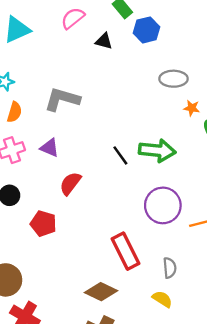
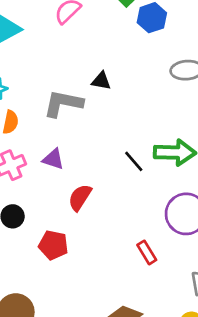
black triangle: (104, 41) -> (101, 81), moved
red rectangle: (125, 251) -> (147, 252), moved, size x0.6

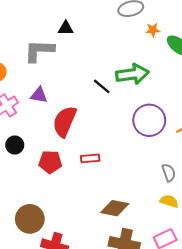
red semicircle: (80, 197) -> (65, 121), size x1.4
red rectangle: (147, 252) -> (90, 158), moved, turned -54

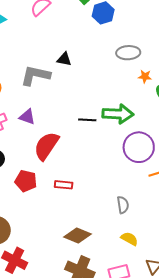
black line: (102, 86) -> (87, 120), turned -48
purple circle: (149, 120) -> (139, 147), moved
gray semicircle: (169, 173) -> (123, 205), moved

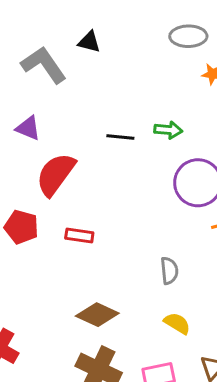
gray L-shape: (35, 75) -> (44, 65), turned 40
green arrow: (118, 114) -> (168, 130), size x0.6

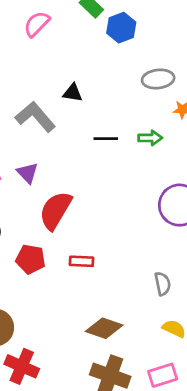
purple triangle: (28, 128) -> (27, 173), turned 30
green arrow: (168, 130) -> (150, 138), moved
black line: (120, 137) -> (106, 139), moved

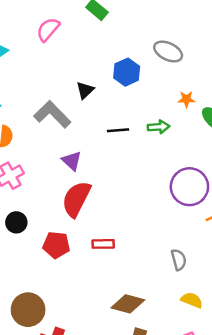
blue hexagon: (121, 28) -> (127, 72), moved
gray ellipse: (158, 79) -> (168, 51), moved, turned 36
black triangle: (73, 93) -> (85, 90), turned -48
purple triangle: (27, 173) -> (72, 161), moved

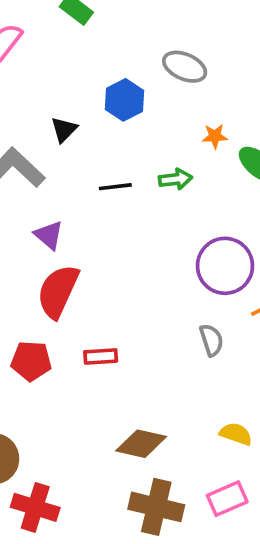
gray semicircle: (179, 260) -> (211, 340), moved

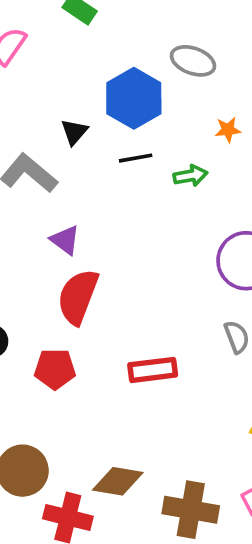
blue hexagon: (124, 100) -> (134, 98), size x1.4
black line: (115, 187) -> (136, 158), moved
red rectangle: (101, 356) -> (153, 370), moved, size x1.4
brown diamond: (141, 444) -> (118, 481), moved

